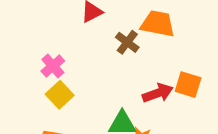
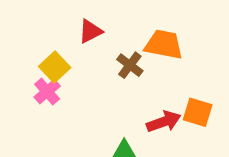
yellow square: (60, 95) -> (55, 67), moved

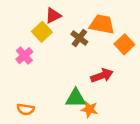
yellow square: (55, 67) -> (42, 32), moved
orange square: (198, 112) -> (124, 44), moved, turned 30

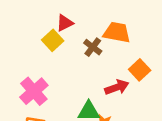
orange square: (124, 44) -> (140, 70), moved
pink cross: (24, 56) -> (34, 91), moved, size x1.5

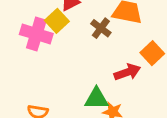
pink cross: (34, 91) -> (36, 34), moved, turned -32

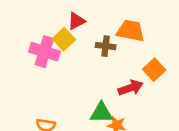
brown cross: (101, 28) -> (106, 46), turned -30

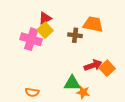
red triangle: (76, 21) -> (45, 18), moved
orange square: (154, 70) -> (107, 68), moved

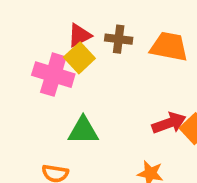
brown cross: (75, 35) -> (119, 39), moved
green triangle: (72, 83) -> (83, 131), moved

